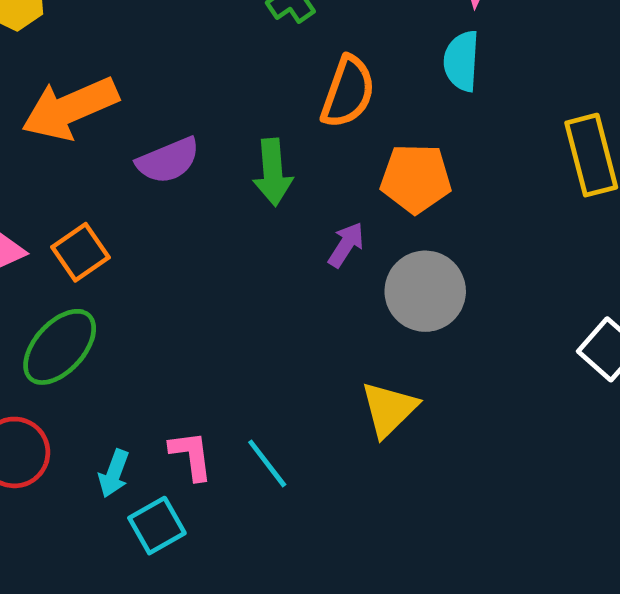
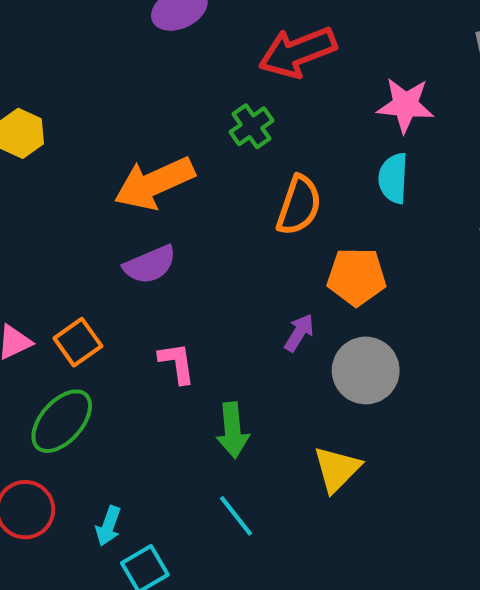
orange arrow: (70, 108) -> (154, 183), moved
green arrow: (273, 172) -> (233, 430), moved
pink L-shape: (191, 455) -> (177, 363), moved

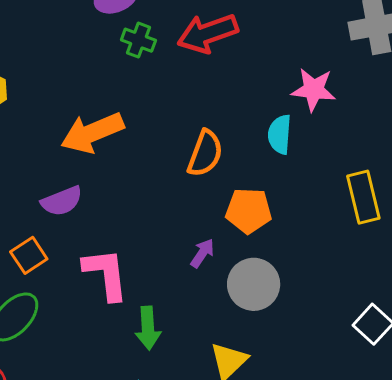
pink star: (405, 105) -> (314, 90), moved
green cross: (252, 126) -> (138, 40), moved, turned -36
purple semicircle: (150, 265) -> (62, 201), moved
pink L-shape: (177, 363) -> (106, 274), size x1.6

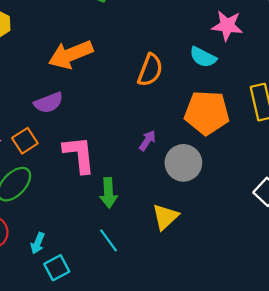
cyan semicircle: (280, 134) -> (203, 57), turned -68
orange pentagon: (249, 211) -> (207, 113), moved, size x1.4

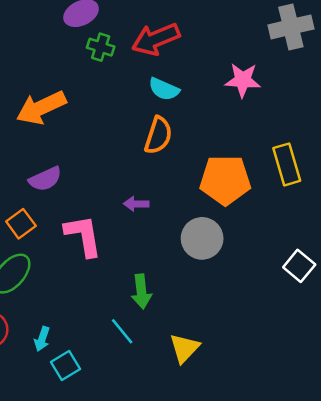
orange arrow: (71, 55) -> (41, 108), moved
cyan semicircle: (203, 57) -> (164, 89), moved
purple arrow: (147, 140) -> (136, 204), moved, turned -120
green arrow: (108, 193) -> (141, 291), moved
yellow triangle: (165, 217) -> (184, 348), moved

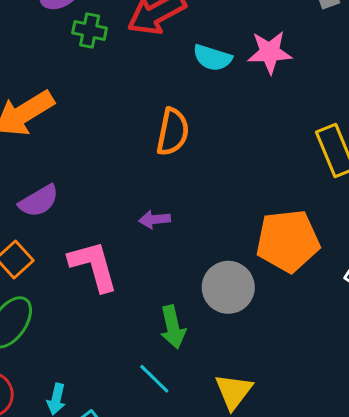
cyan semicircle: (164, 89) -> (212, 58), moved
orange pentagon: (225, 180) -> (288, 241), moved
gray circle: (202, 238) -> (228, 287), moved

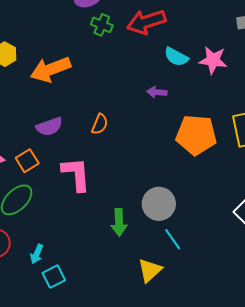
orange semicircle: (173, 132) -> (100, 124), moved, size x0.7
purple arrow: (155, 219) -> (157, 92), moved
orange pentagon: (288, 241) -> (196, 135), moved
cyan line: (154, 379) -> (173, 239), moved

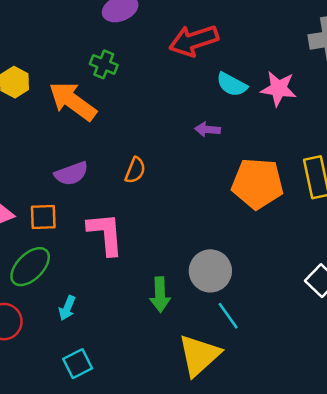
green cross: (102, 25) -> (104, 64), moved
orange arrow: (51, 69) -> (73, 101), turned 57
orange square: (27, 161) -> (43, 217), turned 30
cyan arrow: (37, 254) -> (67, 308), moved
yellow triangle: (150, 270) -> (199, 355), size x1.4

